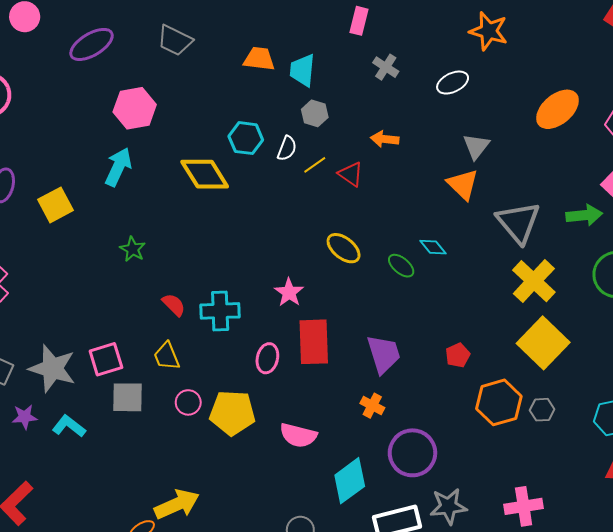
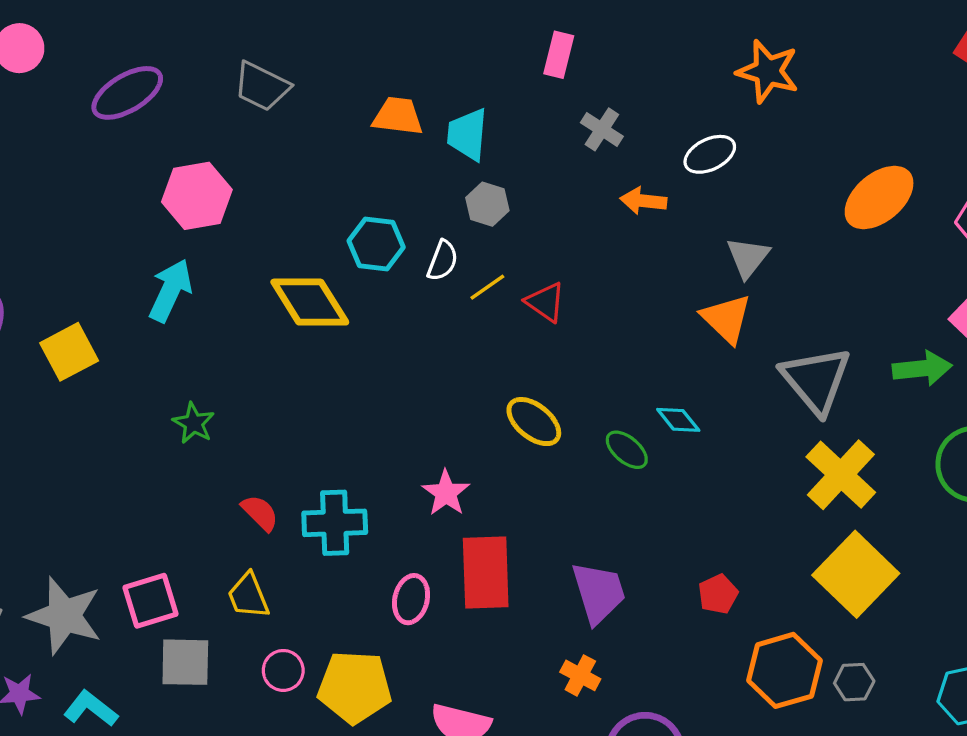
orange arrow: (385, 139) -> (643, 201), moved

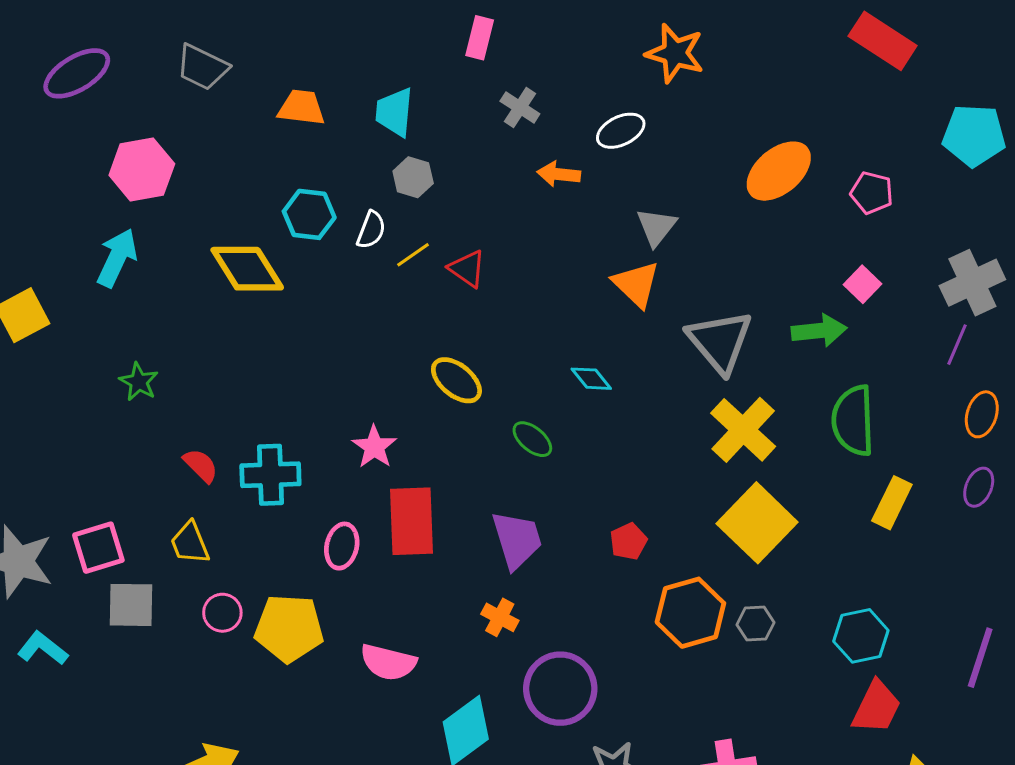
orange trapezoid: (398, 116) -> (301, 107), moved
green ellipse: (627, 450) -> (532, 439), moved

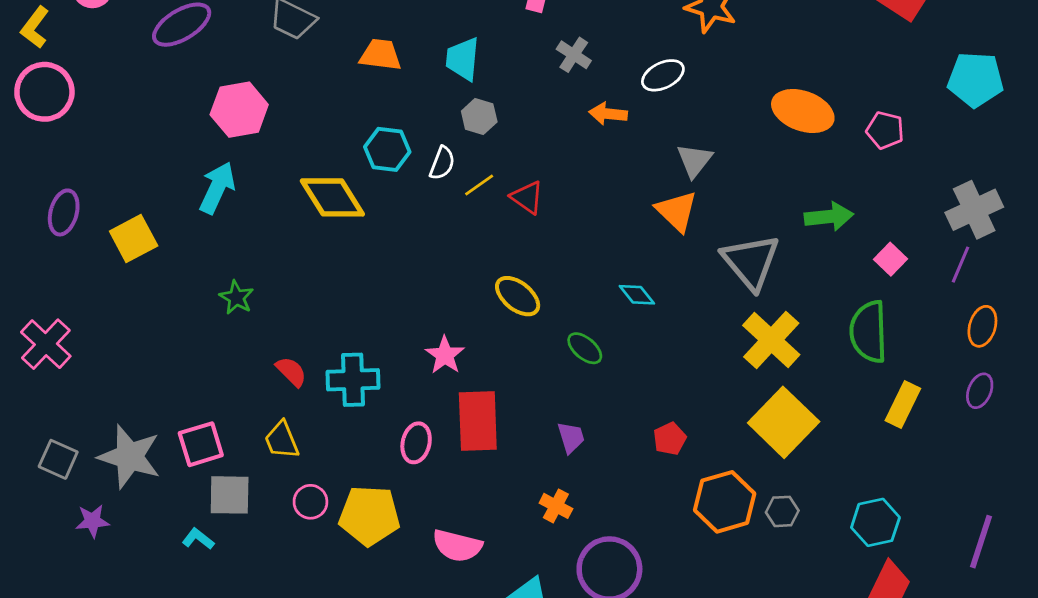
orange ellipse: (779, 171) -> (803, 111), turned 60
pink square: (862, 284) -> (891, 259), moved
green arrow: (819, 331) -> (829, 217), moved
purple trapezoid: (517, 540) -> (571, 437), size x0.6
cyan L-shape: (43, 648) -> (198, 539), moved, size x0.7

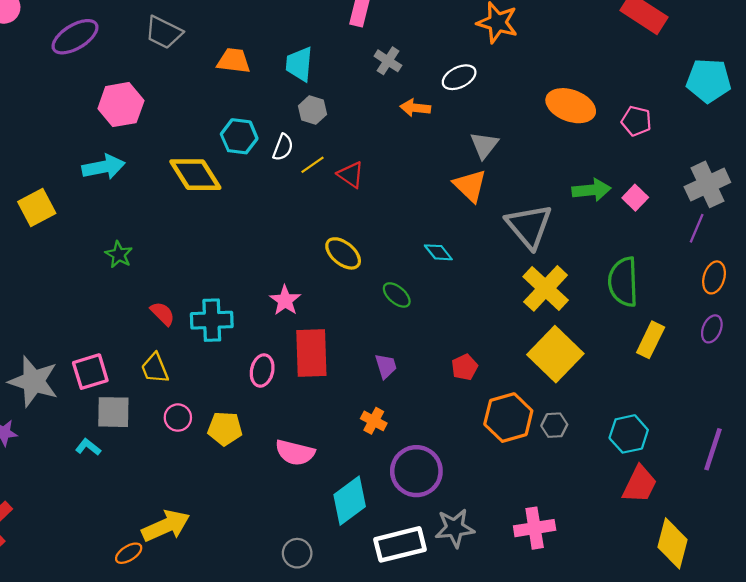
cyan arrow: (217, 188) -> (103, 167), turned 54
pink square: (891, 259) -> (635, 198), moved
yellow pentagon: (369, 516) -> (225, 428), size x0.7

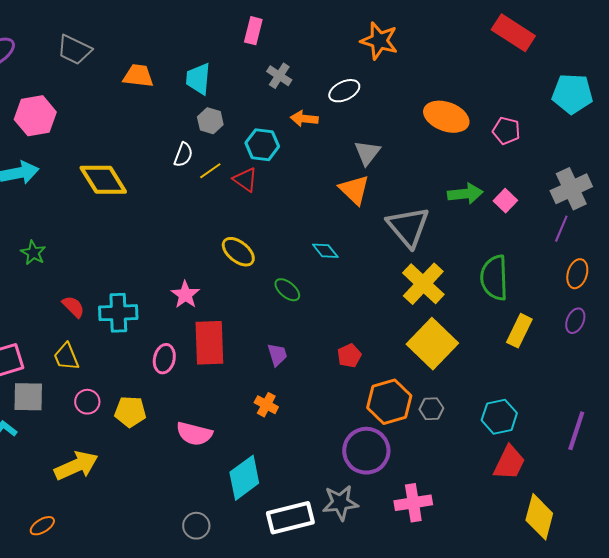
cyan hexagon: (239, 136) -> (262, 145), moved
purple circle: (416, 471) -> (366, 451), moved
yellow arrow: (166, 526) -> (76, 466), moved

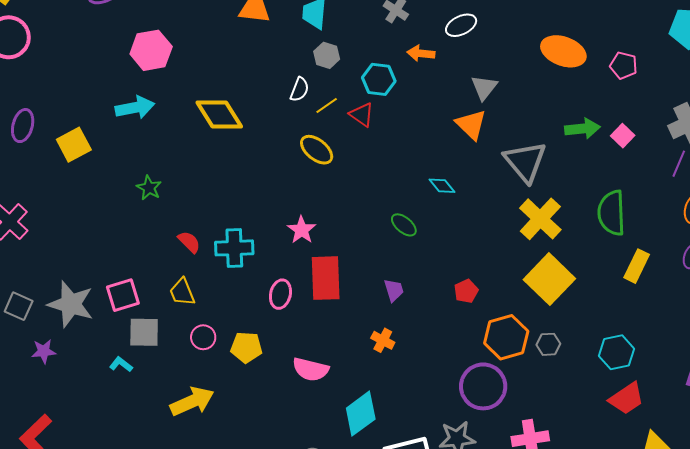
yellow ellipse: (238, 252) -> (317, 150), moved
red trapezoid: (509, 463) -> (627, 398), turned 30

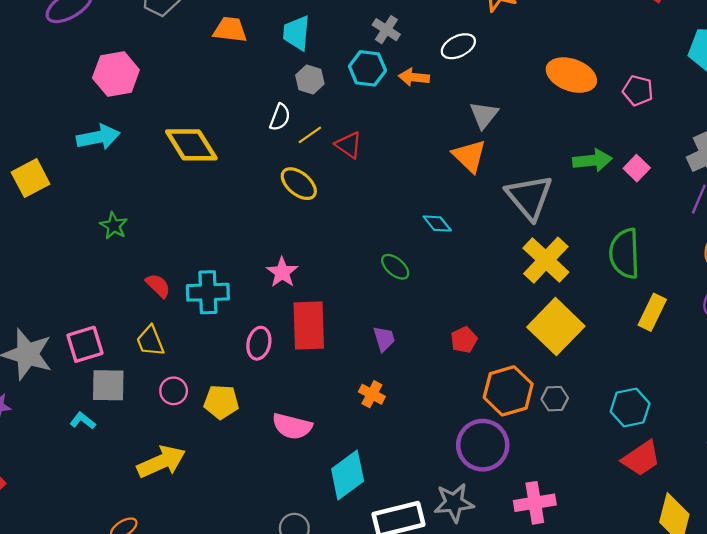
cyan hexagon: (379, 79) -> (367, 68), moved

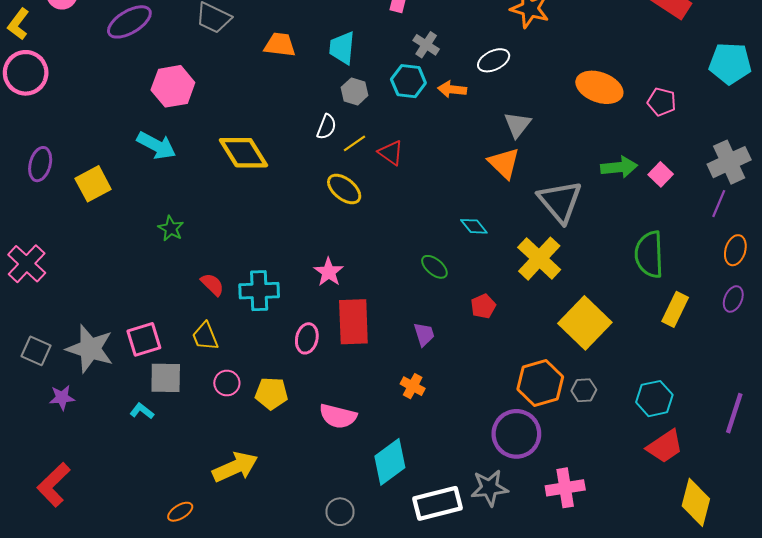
cyan arrow: (98, 137) -> (156, 145), turned 39
yellow cross: (546, 260) -> (539, 259), moved
red pentagon: (464, 340) -> (483, 306), moved
yellow arrow: (161, 462) -> (235, 467), moved

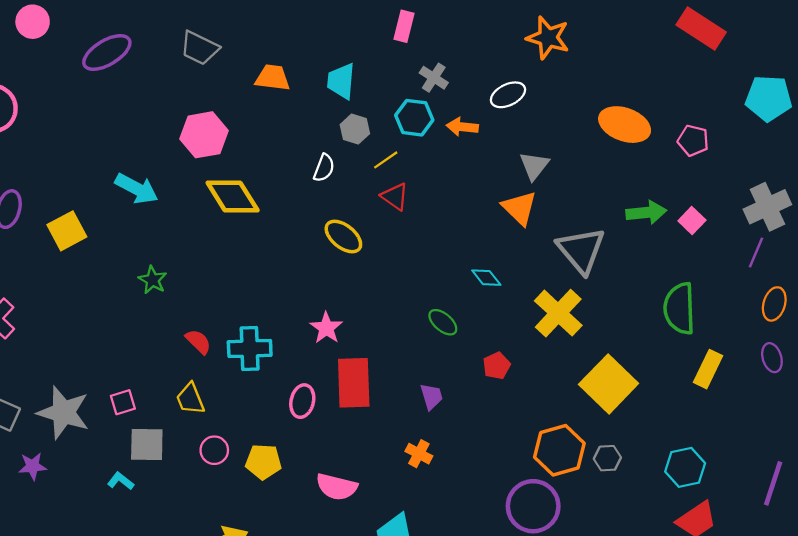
pink hexagon: (173, 86) -> (204, 135), moved
yellow line: (355, 143) -> (386, 160), moved
purple ellipse: (733, 299) -> (772, 358), turned -40
pink square: (144, 339) -> (123, 402), size x0.7

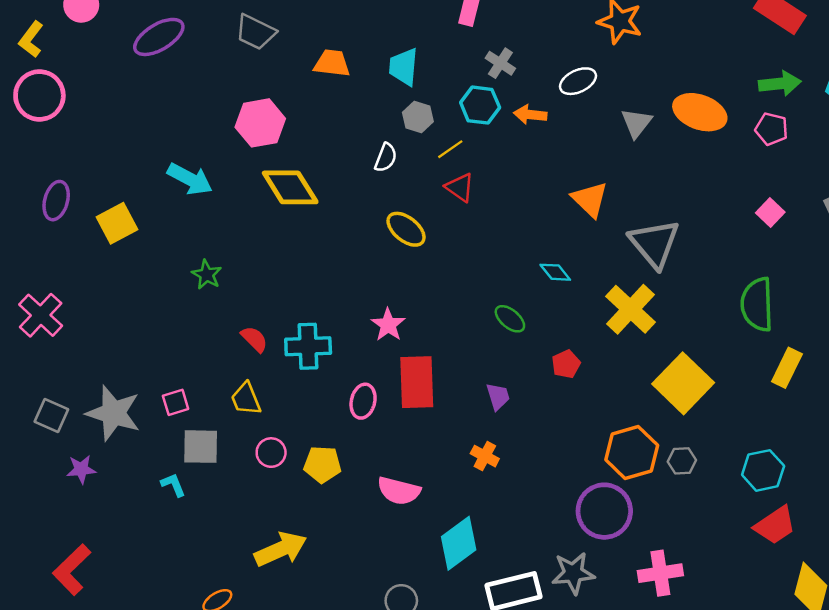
gray triangle: (534, 166) -> (637, 123), moved
green arrow: (646, 213) -> (780, 84), moved
cyan L-shape: (121, 481) -> (173, 485), turned 30

